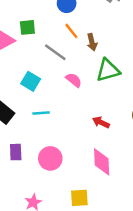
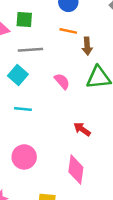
orange line: (71, 31) -> (68, 31), turned -49
gray line: (55, 52) -> (30, 50), moved, turned -50

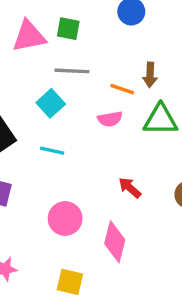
orange line: (68, 31) -> (122, 89), moved
pink semicircle: (62, 81) -> (110, 119), turned 114
pink circle: (24, 157) -> (65, 218), moved

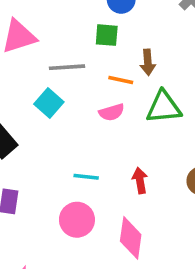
green square: (68, 29) -> (107, 35), moved
cyan line: (52, 151) -> (86, 177), moved
red arrow: (130, 188) -> (140, 181), turned 45

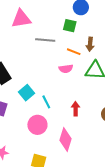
cyan square: (49, 103) -> (26, 93), moved
cyan line: (86, 177) -> (46, 102), turned 48

